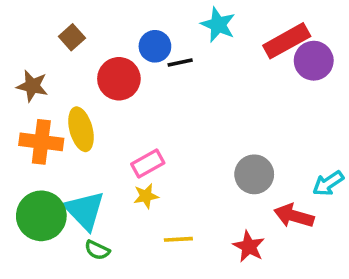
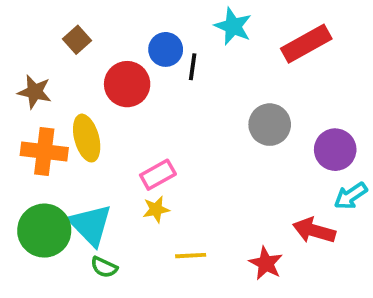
purple circle: (314, 61) -> (335, 150), moved
black line: (180, 63) -> (193, 67), turned -70
gray circle: (254, 174) -> (270, 125), moved

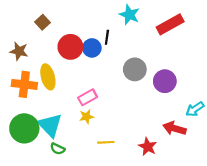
blue circle: (166, 49) -> (92, 48), moved
gray circle: (270, 125) -> (135, 69), moved
purple circle: (335, 150) -> (165, 81), moved

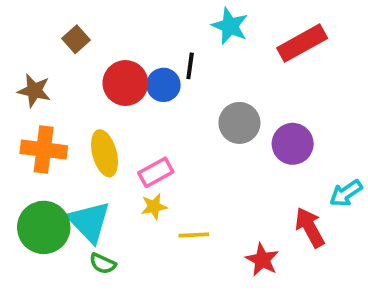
yellow ellipse: (48, 77) -> (105, 153), moved
red arrow: (174, 128) -> (310, 227), turned 45
yellow line: (106, 142) -> (194, 235), moved

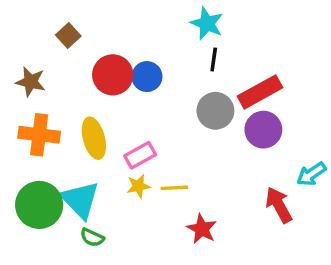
red rectangle: (302, 43) -> (260, 92), moved
black line: (190, 66) -> (214, 59), moved
yellow line: (194, 235) -> (174, 188), moved
red star: (262, 260) -> (202, 229), moved

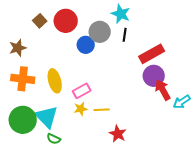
red circle: (113, 75) -> (66, 21), moved
brown star: (31, 82) -> (18, 48), turned -30
gray circle: (215, 111) -> (100, 32), moved
red arrow: (279, 205) -> (163, 90), moved

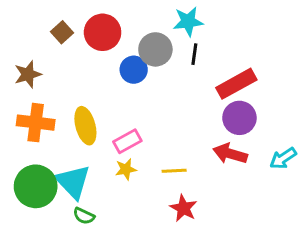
cyan star: (121, 14) -> (188, 21), turned -30
red arrow: (163, 90) -> (230, 154), moved, turned -45
yellow line: (102, 110) -> (174, 171), moved

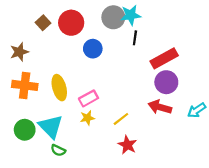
gray circle: (155, 49) -> (113, 17), moved
yellow line: (174, 171) -> (121, 119), turned -35
green circle: (36, 186) -> (25, 130), size x0.7

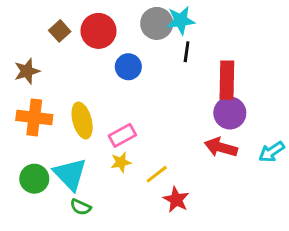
red rectangle: (164, 58) -> (227, 80), turned -60
yellow line: (121, 119) -> (157, 174), moved

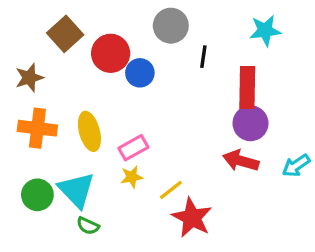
cyan star: (181, 20) -> (265, 31), moved
brown square: (60, 31) -> (65, 34), size x1.5
red circle: (98, 31) -> (111, 53), moved
red star: (176, 200) -> (192, 218), size x1.4

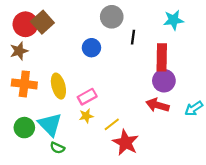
red circle: (111, 53) -> (25, 24), moved

